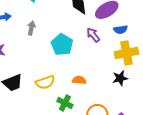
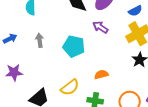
blue semicircle: (121, 30) -> (135, 11), moved

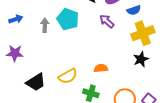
blue semicircle: (135, 11) -> (134, 10), moved
cyan pentagon: (74, 46) -> (68, 19), moved

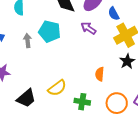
blue semicircle: (134, 10) -> (114, 14), turned 88
orange semicircle: (101, 68) -> (100, 74), moved, turned -72

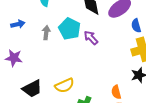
purple arrow: (88, 28) -> (91, 38), moved
orange semicircle: (100, 74) -> (116, 92), moved, turned -32

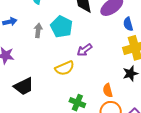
purple arrow: (91, 38) -> (84, 50), moved, turned -84
yellow semicircle: (65, 86) -> (65, 68), moved

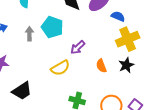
blue semicircle: (128, 24) -> (118, 16), turned 136
orange semicircle: (108, 90) -> (101, 66), moved

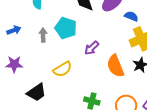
orange semicircle: (101, 66) -> (115, 66), size x1.6
yellow semicircle: (60, 68) -> (62, 69), moved

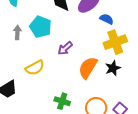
orange semicircle: (115, 66) -> (88, 68), turned 50

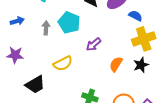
orange semicircle: (88, 68) -> (116, 64), size x0.7

